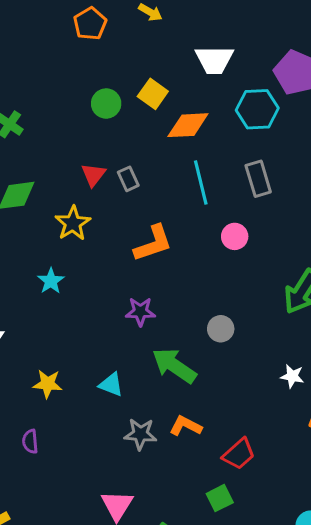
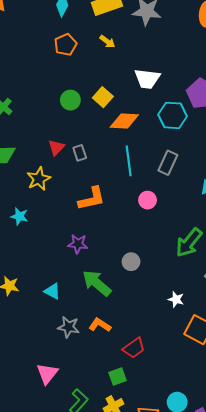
gray rectangle: (258, 179) -> (168, 163), turned 35
cyan star: (51, 281) -> (19, 216), turned -30

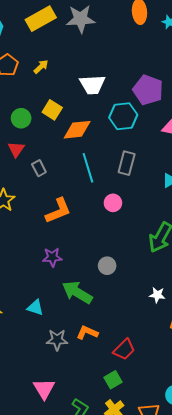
yellow arrow: (107, 42) -> (41, 67), moved, turned -70
red triangle: (56, 147) -> (16, 149), moved

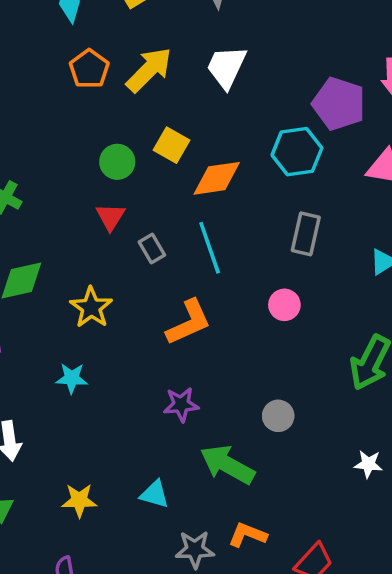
yellow arrow: (41, 67) -> (149, 70), size x1.8
white trapezoid: (92, 85) -> (226, 67), moved, turned 120
cyan line: (88, 168) -> (210, 248), moved

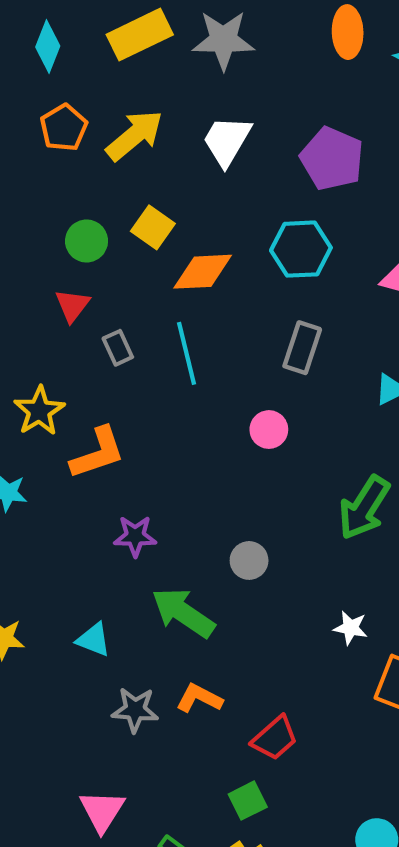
purple pentagon: (339, 104) -> (332, 159), moved
orange L-shape: (189, 322) -> (98, 453), moved

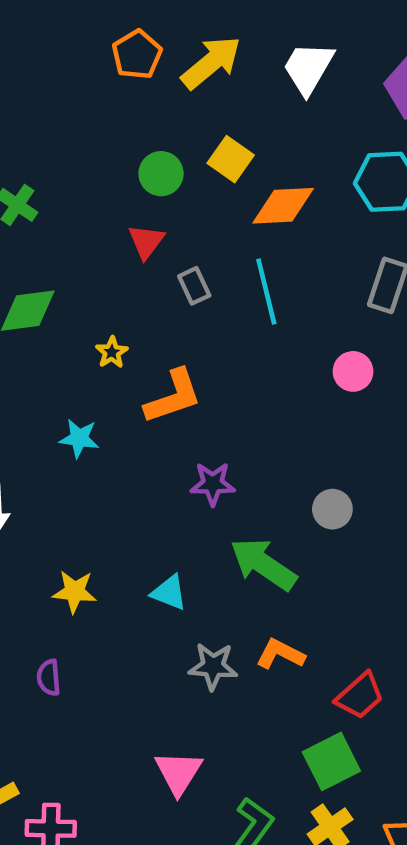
yellow star: (39, 411) -> (112, 352), size x0.6
green square: (248, 801) -> (331, 761), size x1.4

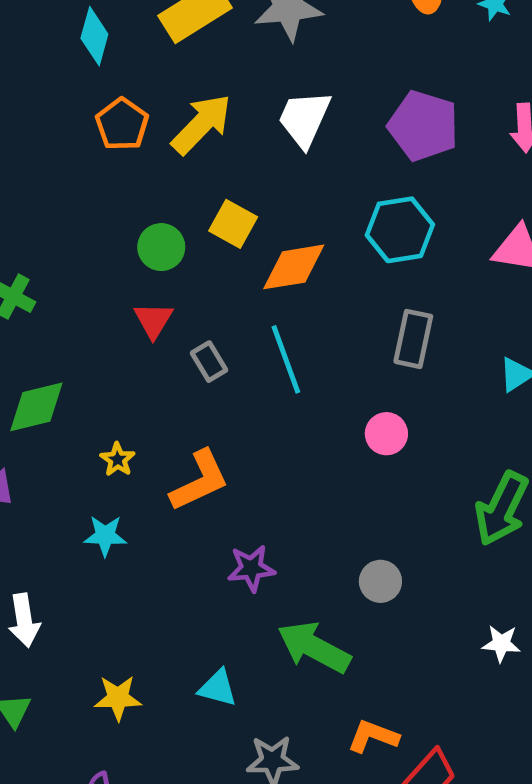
yellow star: (112, 352) -> (118, 459), moved
orange L-shape: (280, 654) -> (373, 736), moved

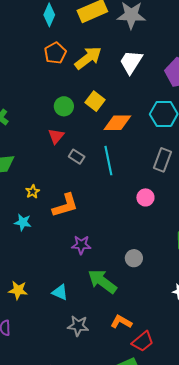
gray rectangle: (209, 362) -> (77, 157), turned -35

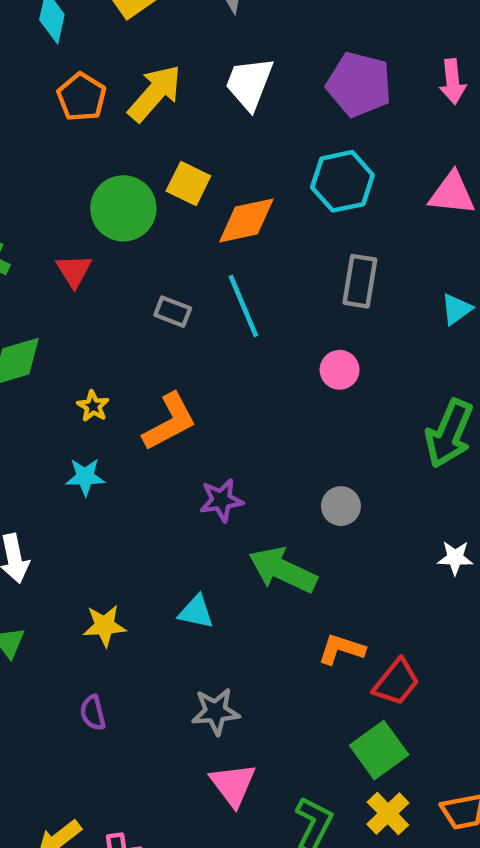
green circle: (64, 106) -> (123, 208), size x1.5
red triangle: (56, 136) -> (74, 271), moved
gray star: (78, 326) -> (216, 711), moved

